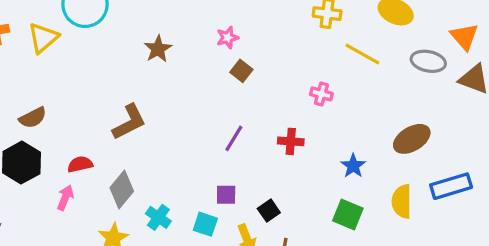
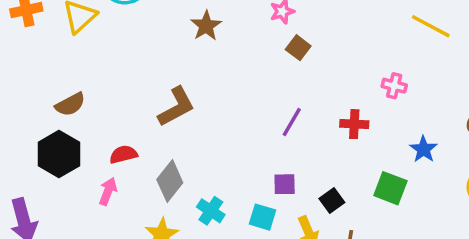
pink cross: (321, 94) -> (394, 86), moved
green square: (348, 214) -> (390, 188), moved

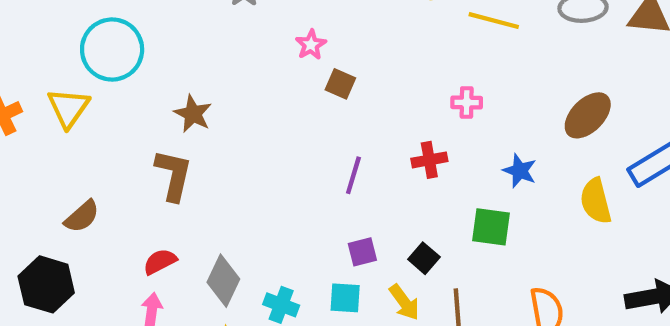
brown star: (206, 26) -> (193, 114), moved
brown L-shape: (176, 107) -> (174, 175), moved, turned -36
black hexagon: (59, 154) -> (46, 284), moved

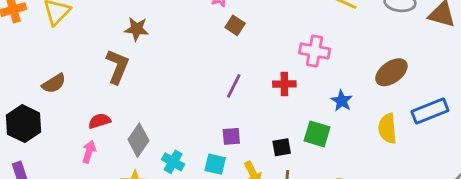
pink cross: (467, 102) -> (315, 51), size x1.5
brown star: (193, 114) -> (137, 29), turned -30
black square: (424, 258) -> (282, 147), moved, turned 30

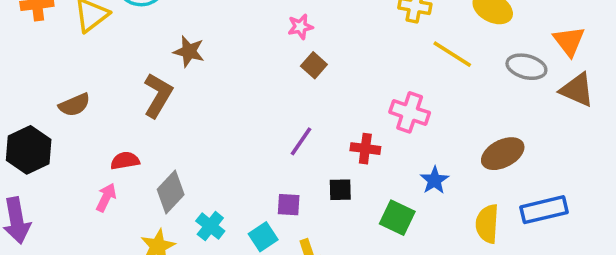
black square: (282, 147) -> (340, 190), moved
cyan square: (215, 164) -> (263, 237), turned 35

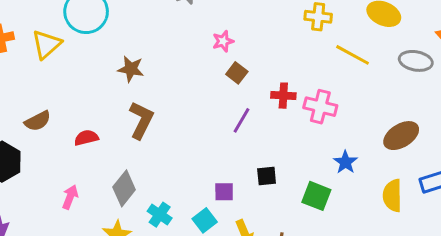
brown L-shape: (158, 95) -> (141, 120), moved
purple line: (301, 141) -> (241, 120), moved
red cross: (365, 149) -> (283, 96), moved
red semicircle: (125, 161) -> (86, 138), moved

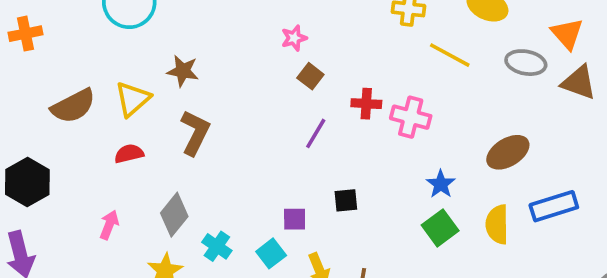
yellow triangle: (46, 44) -> (133, 99), moved
brown semicircle: (38, 121) -> (73, 106), moved, size x1.4
green square: (316, 196) -> (440, 228), moved, turned 32

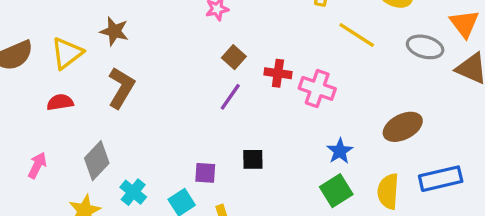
brown square: (310, 76) -> (234, 57), moved

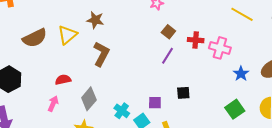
red semicircle: (60, 102) -> (63, 80), moved
blue star: (340, 151) -> (241, 74), moved
cyan cross: (133, 192) -> (122, 111), moved

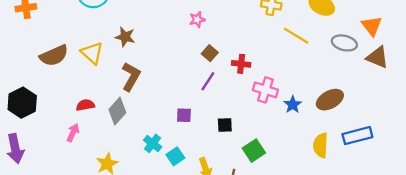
yellow triangle: (67, 35) -> (92, 53), turned -40
pink cross: (220, 48) -> (265, 90), moved
gray diamond: (89, 99) -> (117, 111), moved
purple square: (155, 103) -> (184, 115), moved
green square: (235, 109) -> (254, 151), moved

